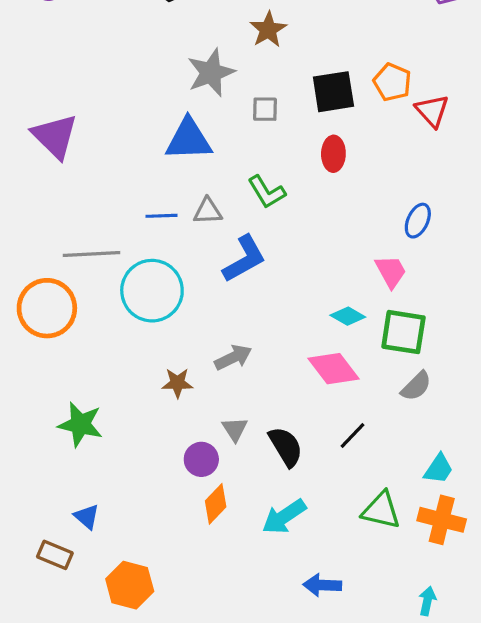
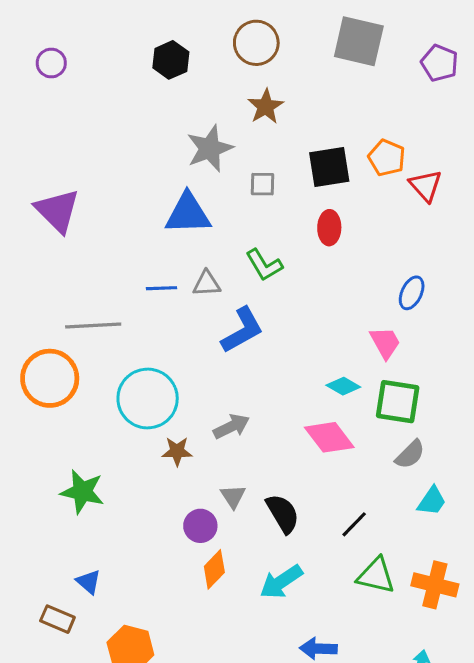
cyan circle: (152, 291) -> (148, 399), moved
black line: (353, 435) -> (354, 524), moved
cyan trapezoid: (438, 469) -> (432, 501), moved

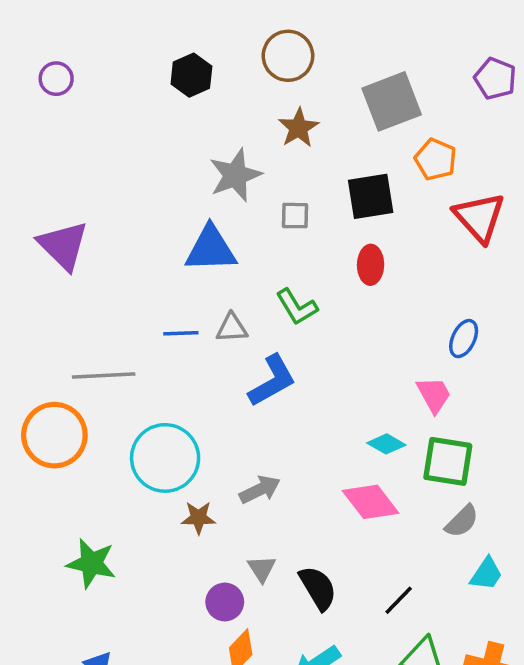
gray square: (359, 41) -> (392, 101), moved, turned -34
orange pentagon: (387, 158) -> (436, 159), moved
red triangle: (426, 186) -> (479, 217), size x1.4

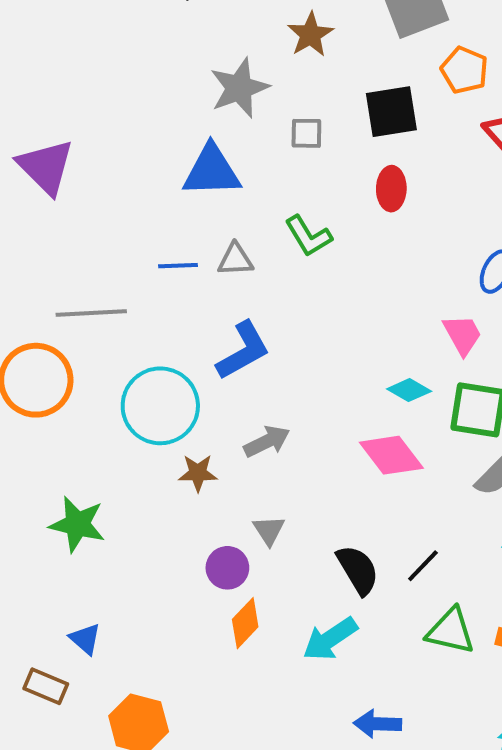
blue L-shape: (272, 381) -> (243, 351), moved
black semicircle: (318, 588) -> (358, 570), moved

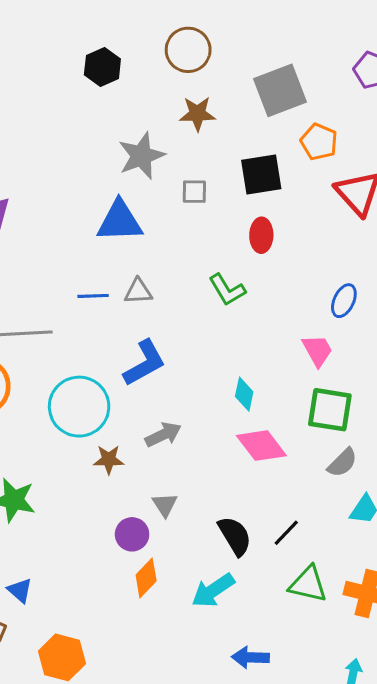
brown star: (310, 35) -> (197, 114), turned 30
green L-shape: (308, 236) -> (227, 290), moved
cyan diamond: (409, 390) -> (244, 394), moved, turned 72

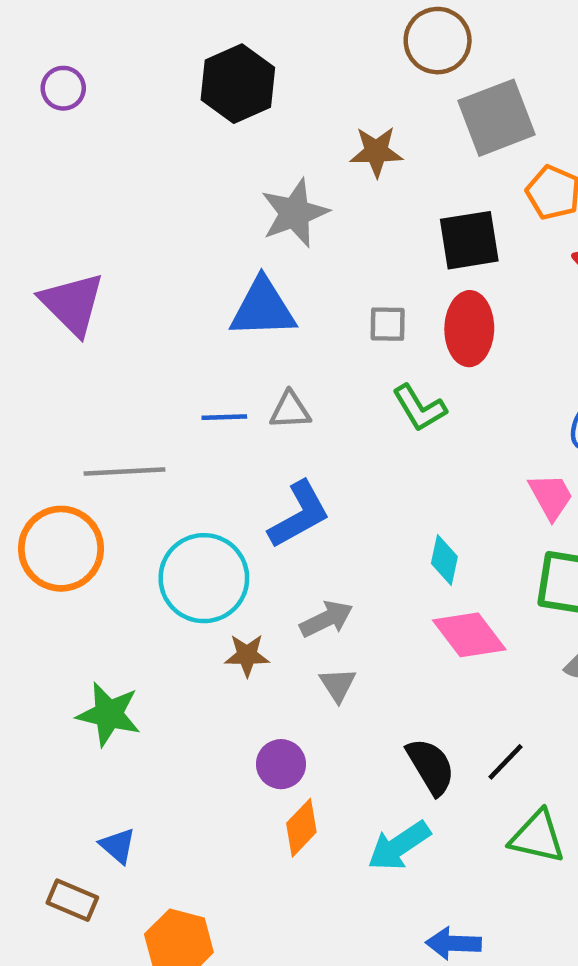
brown circle: (188, 50) -> (438, 41), moved
black hexagon: (102, 67) -> (238, 84), size x1.4
gray square: (194, 192) -> (388, 324), moved
red ellipse: (261, 235) -> (469, 329), size x1.4
gray triangle: (165, 505) -> (338, 685), moved

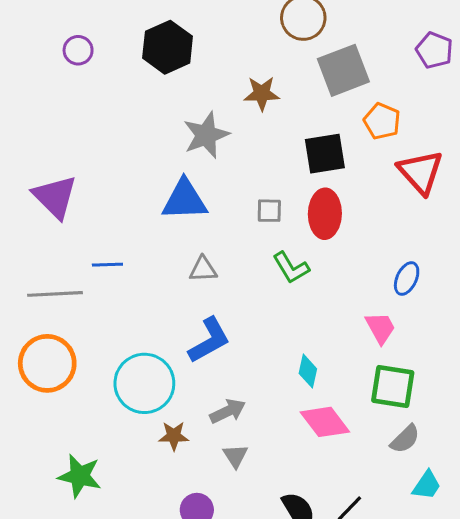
purple circle: (63, 88) -> (78, 50), moved
blue line: (224, 417) -> (107, 265), moved
gray line: (125, 472) -> (55, 294), moved

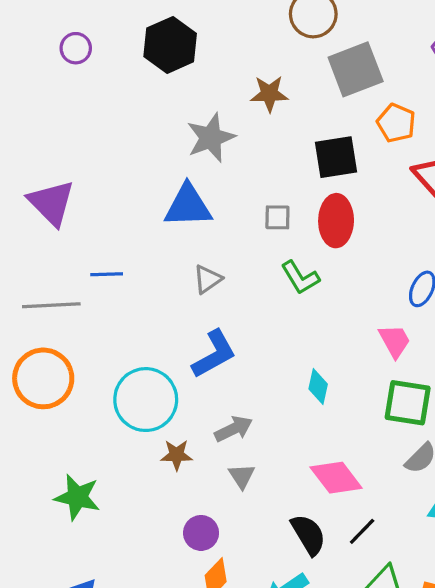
gray triangle: (203, 269) -> (208, 279), turned -32
pink diamond: (325, 422) -> (336, 478), moved

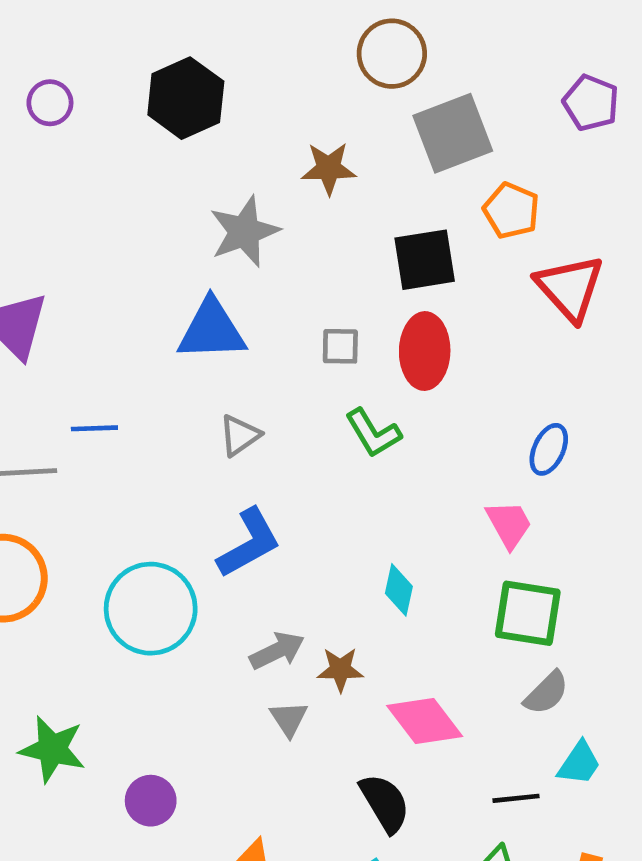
brown star: (177, 455) -> (340, 670), moved
black line: (362, 531) -> (516, 798), moved, turned 40
purple circle: (201, 533) -> (151, 801), moved

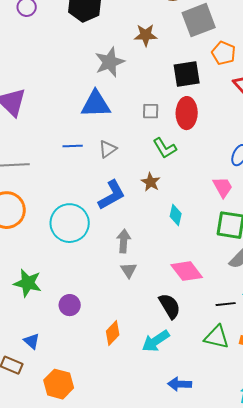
blue line: (94, 428) -> (73, 146), moved
gray arrow: (277, 651) -> (124, 241), turned -60
brown star: (340, 670) -> (151, 182), moved, turned 30

